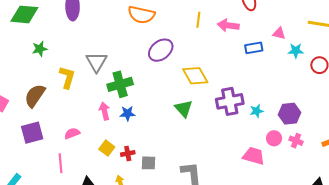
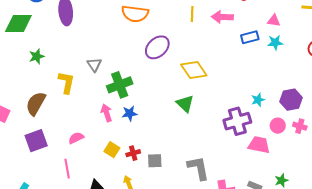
cyan star: (296, 51) -> (275, 43), moved
gray triangle: (96, 62) -> (94, 65), size x0.7
purple cross: (230, 101) -> (237, 121), moved

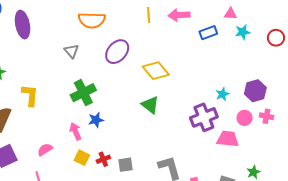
cyan star: (275, 43) -> (243, 32), moved
gray triangle: (94, 65) -> (71, 51), moved
pink arrow: (107, 113) -> (75, 131), moved

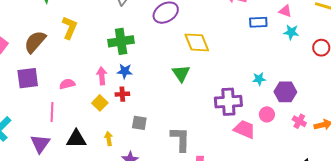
cyan star: (222, 94) -> (259, 79), moved
pink cross: (267, 116) -> (299, 121), moved
red cross: (103, 159) -> (122, 94), moved

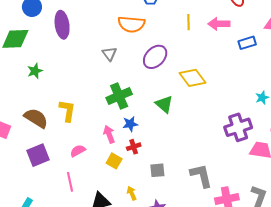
yellow L-shape: (69, 28) -> (67, 111), moved
brown semicircle: (35, 42) -> (36, 118), turned 95
green triangle: (181, 73) -> (164, 104), moved

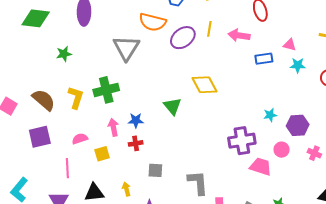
gray triangle: (109, 54) -> (126, 48), size x1.8
purple ellipse: (155, 57) -> (183, 38), moved
green star: (35, 71) -> (64, 54), moved
green cross: (119, 96) -> (106, 90), moved
yellow square: (114, 161) -> (102, 154), moved, turned 35

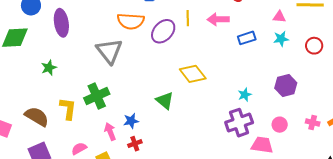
pink triangle: (290, 45) -> (279, 17), moved
cyan star: (270, 115) -> (245, 95), moved
purple hexagon: (298, 125) -> (286, 86), moved

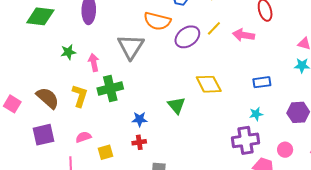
yellow line: (188, 18) -> (214, 28), turned 35
blue rectangle: (247, 38) -> (262, 82), moved
pink arrow: (110, 132) -> (94, 63), moved

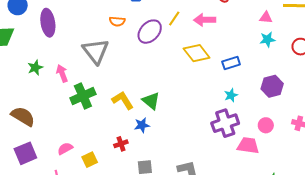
orange semicircle: (157, 21) -> (117, 21), size x0.6
yellow diamond: (209, 84) -> (197, 53), moved
yellow L-shape: (80, 96) -> (123, 100), moved, turned -40
blue star: (140, 119) -> (142, 125), moved

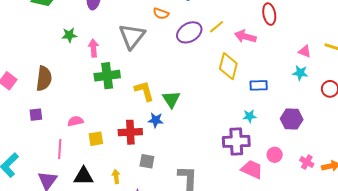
yellow diamond: (197, 53) -> (228, 66), turned 36
brown semicircle: (23, 116) -> (44, 78), turned 50
red cross: (121, 144) -> (130, 132), size x1.6
purple square: (25, 153) -> (36, 115), size x0.6

